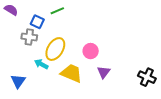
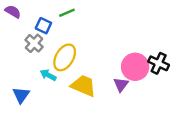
gray cross: (29, 37) -> (34, 43), turned 35
pink circle: (91, 51) -> (135, 67), moved, size x1.5
black cross: (147, 77) -> (159, 63), moved

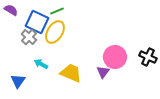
blue square: (43, 26) -> (37, 22), size x1.6
yellow ellipse: (65, 57) -> (55, 32), moved
black cross: (159, 63) -> (148, 57), moved

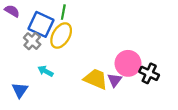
green line: (57, 11) -> (63, 12), turned -56
black cross: (148, 57) -> (149, 73), moved
yellow trapezoid: (71, 73) -> (96, 79), moved

